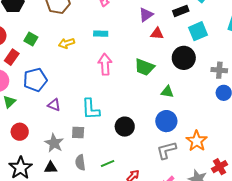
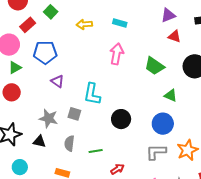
red circle: (20, 132) -> (12, 92), moved
gray star: (54, 143) -> (48, 118), turned -30

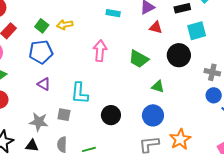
green square: (51, 12) -> (42, 26), moved
cyan rectangle: (120, 23) -> (113, 13), moved
blue pentagon: (45, 52) -> (41, 52), moved

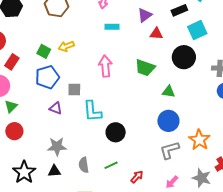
gray square: (64, 115) -> (74, 90), moved
black circle: (111, 115) -> (116, 132), moved

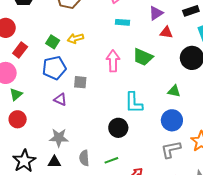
green trapezoid: (145, 68) -> (143, 57), moved
cyan L-shape: (92, 111) -> (134, 103), moved

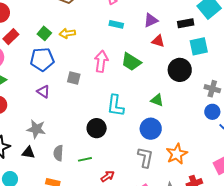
gray square: (80, 82) -> (74, 78), moved
gray L-shape: (171, 149) -> (145, 157), turned 105

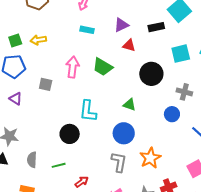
green square: (44, 33) -> (15, 40), turned 32
cyan square: (199, 46) -> (181, 54), moved
blue circle: (212, 112) -> (172, 114), moved

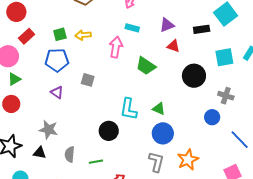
pink arrow: (73, 67) -> (116, 47), moved
green triangle: (129, 105) -> (159, 109), moved

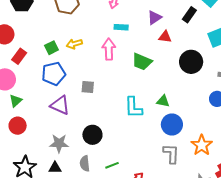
black rectangle: (202, 29) -> (189, 15), turned -35
purple triangle: (57, 92) -> (60, 105), size x1.5
black circle: (109, 131) -> (92, 135), moved

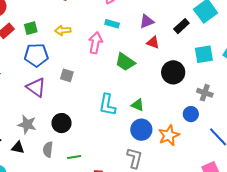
green square: (52, 48) -> (31, 28), moved
orange star: (202, 145) -> (169, 135), moved

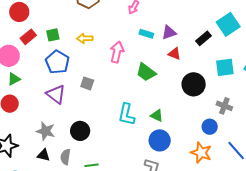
cyan rectangle: (112, 24) -> (146, 34), moved
blue pentagon: (36, 55) -> (57, 62), turned 30
orange star: (169, 135) -> (201, 153), moved, turned -30
black triangle: (18, 147) -> (43, 155), moved

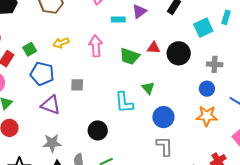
red triangle: (174, 54) -> (154, 48), moved
green triangle: (157, 116) -> (148, 88), moved, turned 40
black circle: (80, 131) -> (98, 130), moved

